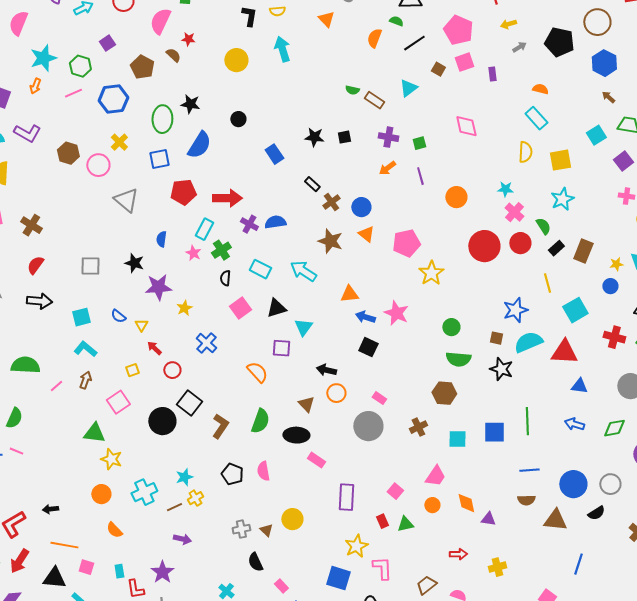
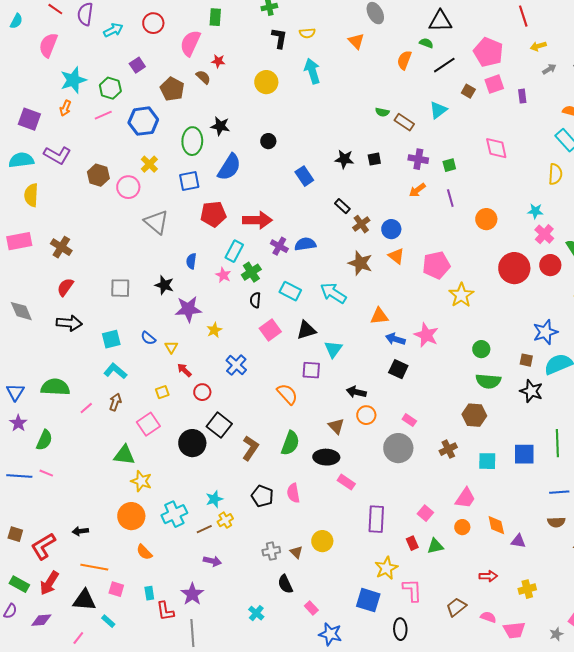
orange circle: (101, 494) -> (131, 516), size x1.4

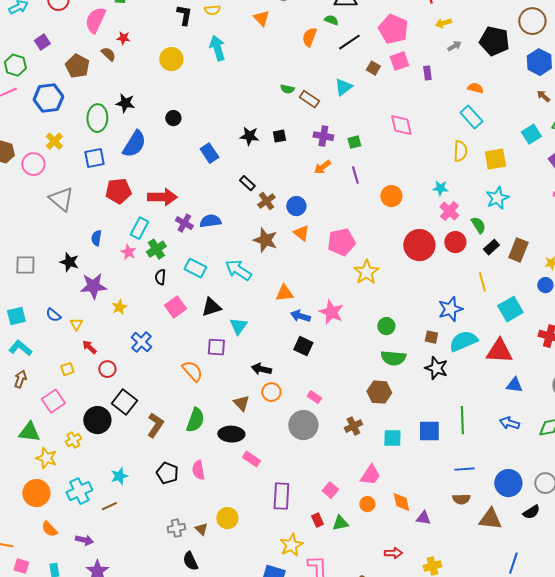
yellow cross: (225, 520) -> (73, 440), moved
purple arrow: (212, 561) -> (84, 540), moved

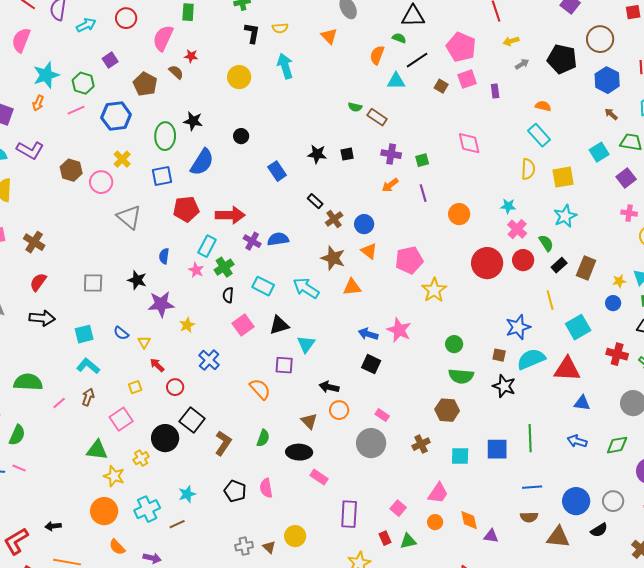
cyan triangle: (343, 87) -> (396, 81), moved, turned 36
orange triangle: (284, 293) -> (352, 287), moved
green semicircle: (195, 420) -> (263, 438), size x0.7

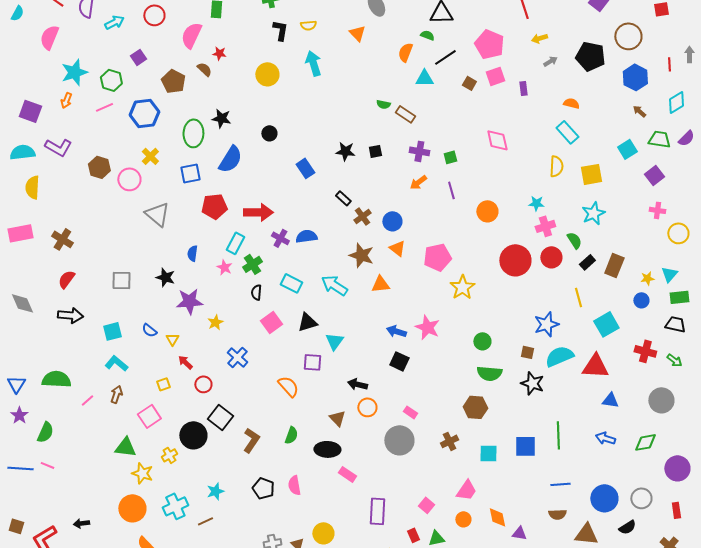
pink cross: (517, 229) -> (545, 226), turned 30

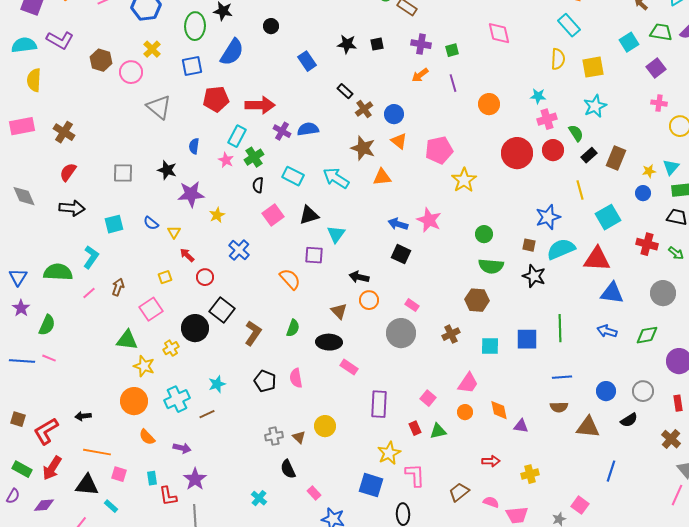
cyan L-shape: (116, 363) -> (91, 257), moved, turned 85
blue triangle: (610, 400) -> (612, 293), size x1.4
blue circle: (604, 498) -> (606, 391), size x0.7

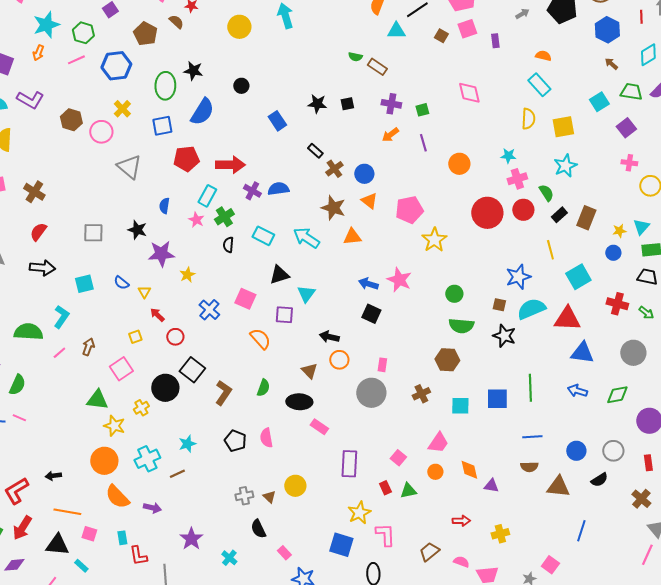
pink square: (273, 215) -> (245, 299), moved, turned -30
pink rectangle: (412, 305) -> (382, 365), turned 64
orange semicircle: (147, 437) -> (117, 497), size x1.5
purple star: (195, 479) -> (191, 539), moved

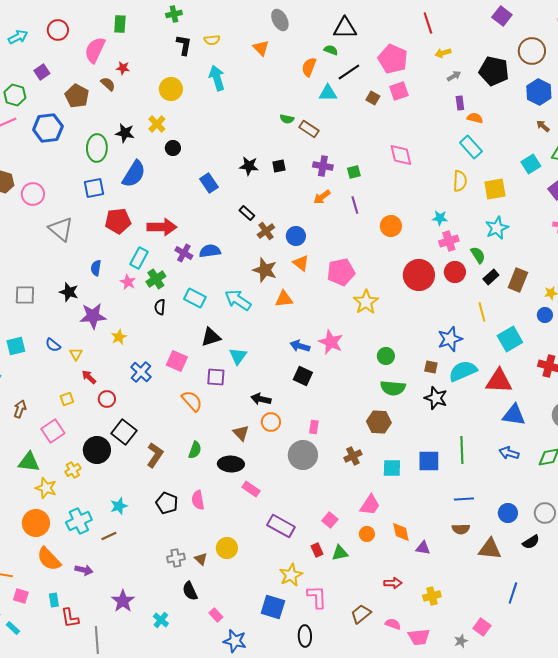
purple rectangle: (495, 41) -> (460, 103), moved
yellow cross: (122, 109) -> (157, 124), moved
purple rectangle: (349, 464) -> (281, 526), turned -64

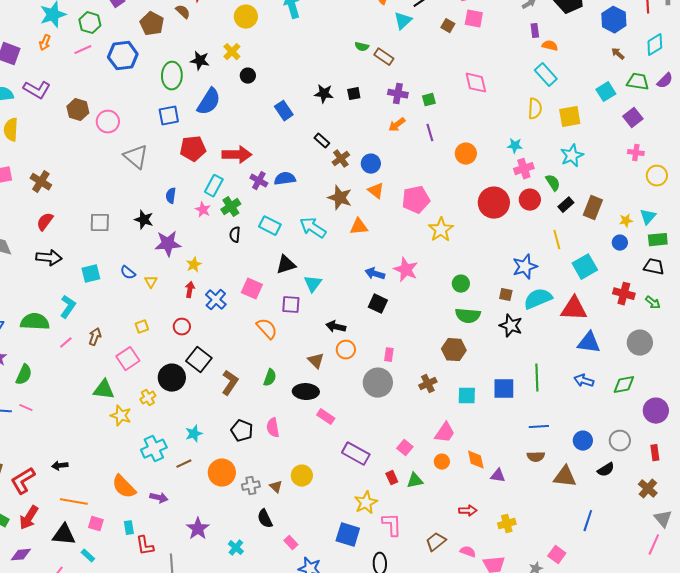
pink square: (399, 91) -> (474, 19), turned 30
cyan triangle: (328, 93) -> (403, 21), turned -42
red arrow: (89, 377) -> (190, 290), moved, turned 56
orange circle: (36, 523) -> (222, 473), moved

